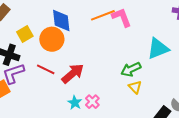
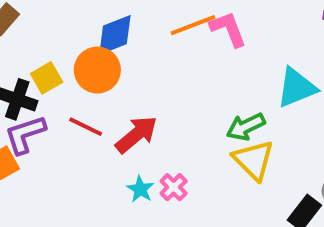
blue diamond: (61, 20) -> (115, 35), turned 75
yellow square: (25, 34) -> (47, 78), moved
yellow triangle: (135, 87) -> (254, 160), size x1.6

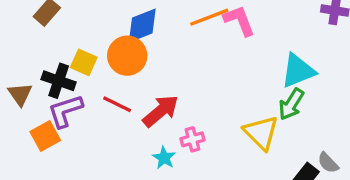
yellow square: (47, 78) -> (84, 62), turned -36
green arrow: (246, 127) -> (291, 104), moved, turned -32
pink cross: (174, 187) -> (192, 139), moved, turned 30

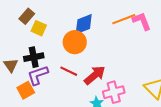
yellow square: (84, 62) -> (39, 28), moved
black cross: (59, 81) -> (34, 57), turned -30
pink cross: (192, 139) -> (114, 92), size x1.5

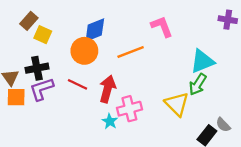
orange line: (124, 19) -> (131, 52), moved
red arrow: (95, 75) -> (107, 89), turned -35
orange square: (26, 90) -> (16, 97), moved, turned 30

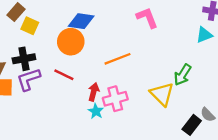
blue diamond: (95, 30) -> (81, 21), turned 30
orange line: (131, 52) -> (118, 59), moved
cyan triangle: (202, 61) -> (204, 35), moved, size x0.7
red arrow: (107, 89) -> (94, 92), moved, size x0.7

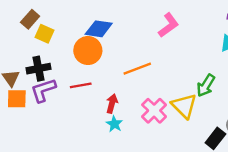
pink L-shape: (147, 18) -> (168, 25), turned 75
red line: (64, 75) -> (81, 85), turned -36
pink cross: (115, 99) -> (154, 111), moved, turned -30

